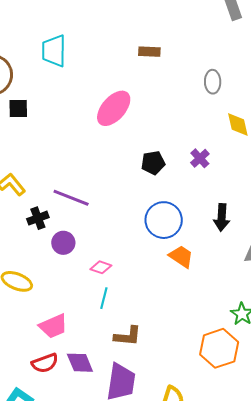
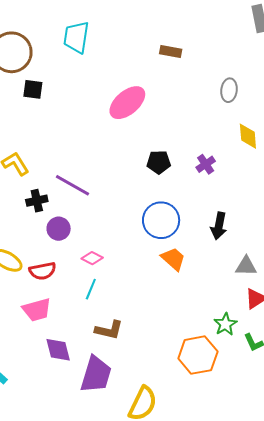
red semicircle: (45, 363) -> (43, 271), moved

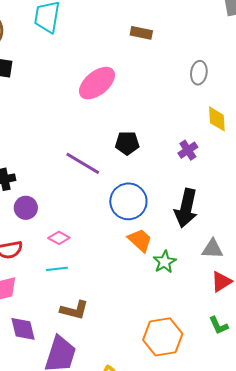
purple cross: (206, 164) -> (188, 150), moved
purple line: (73, 185) -> (83, 163), moved
black arrow: (219, 226) -> (186, 208), size x1.4
cyan line: (91, 289) -> (57, 269), turned 60
green star: (225, 324) -> (165, 262), moved

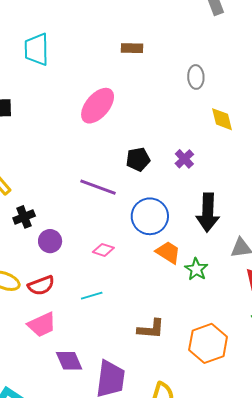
purple cross: (188, 150) -> (184, 159), moved
pink diamond: (59, 238) -> (103, 250), moved
brown L-shape: (74, 310) -> (151, 329), moved

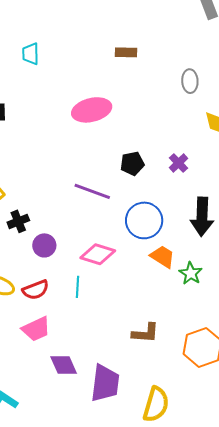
cyan trapezoid: (37, 49) -> (31, 54), size x0.7
pink ellipse: (98, 106) -> (92, 110), turned 36
pink diamond: (103, 250) -> (98, 254), size x1.6
cyan line: (92, 296) -> (77, 287), moved, turned -70

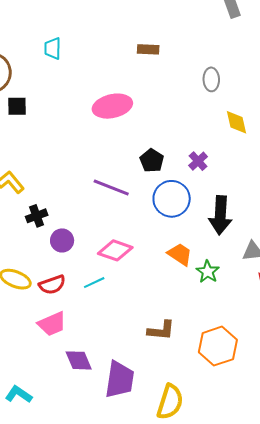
black pentagon: (132, 163) -> (152, 161), turned -30
blue circle: (144, 220) -> (172, 199), moved
cyan line: (77, 287) -> (94, 283), turned 60

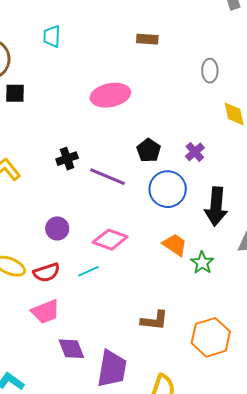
black cross: (37, 216) -> (67, 159), moved

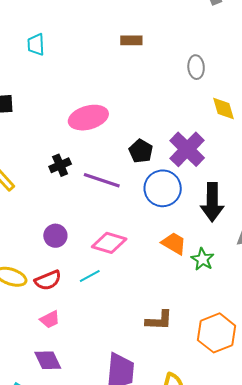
pink ellipse: (110, 95) -> (88, 118), moved
purple cross: (195, 152) -> (187, 149), size x1.8
pink trapezoid: (45, 312) -> (50, 319), size x0.7
purple diamond: (71, 349) -> (48, 360), moved

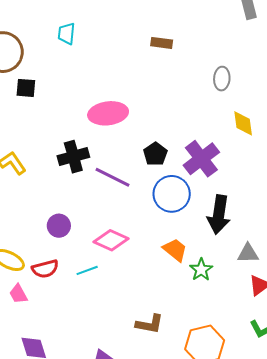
black cross: (60, 165) -> (73, 157), size x1.4
pink trapezoid: (50, 319) -> (18, 294), moved, turned 80

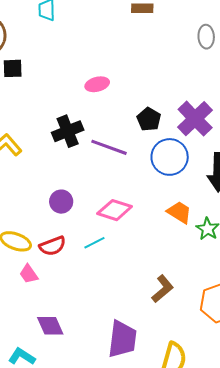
pink ellipse: (108, 113) -> (97, 84), size x0.6
brown L-shape: (150, 324) -> (163, 289), turned -44

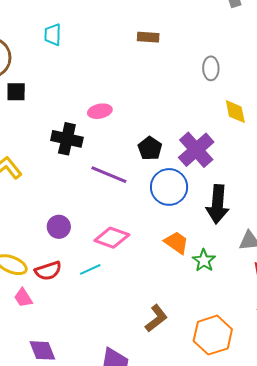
black cross: (68, 131) -> (67, 139), moved, turned 32

